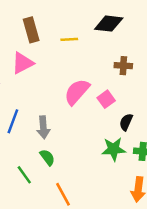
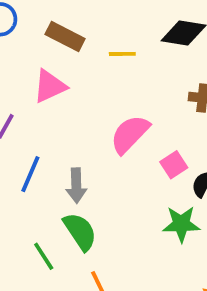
brown rectangle: (31, 30) -> (65, 37), turned -50
pink square: (106, 99) -> (174, 165), moved
green semicircle: (47, 157) -> (80, 231), size x1.5

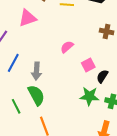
pink semicircle: (130, 134) -> (67, 47), size x0.6

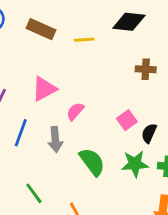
pink triangle: (27, 18) -> (44, 89), moved
pink semicircle: (67, 47) -> (75, 111), moved
green semicircle: (36, 95) -> (92, 162), moved

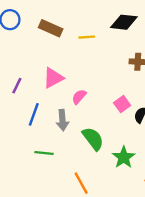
green star: (135, 164) -> (124, 157), moved, turned -30
green line: (34, 193) -> (44, 153), moved, turned -48

